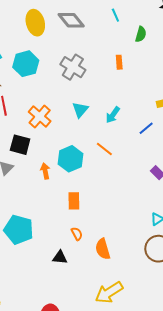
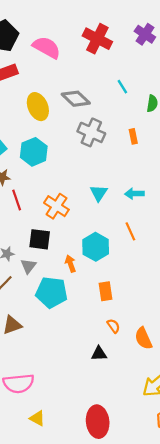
gray cross: (73, 67) -> (91, 132), moved
cyan arrow: (113, 115) -> (134, 194), turned 60
orange line: (104, 149) -> (130, 231), turned 36
cyan pentagon: (19, 230) -> (52, 292), moved

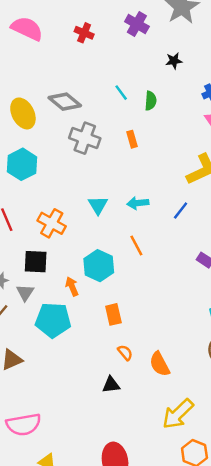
red cross: (97, 39) -> (84, 33), size x0.6
pink semicircle: (47, 47) -> (27, 29), moved
cyan line: (122, 87) -> (121, 93), moved

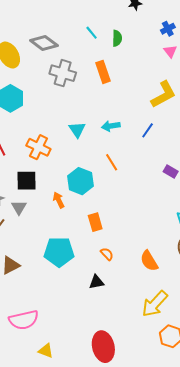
orange rectangle: (132, 139) -> (103, 72), size x1.5
cyan pentagon: (53, 320) -> (59, 252), moved
orange semicircle: (160, 364) -> (149, 261), moved

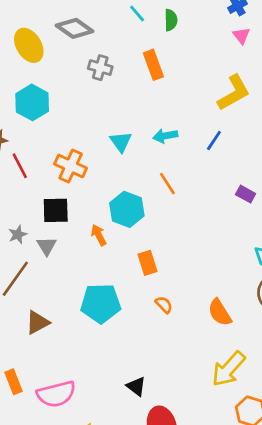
gray cross: (63, 73) -> (100, 68), size x0.7
black triangle: (96, 282) -> (136, 386), moved, turned 49

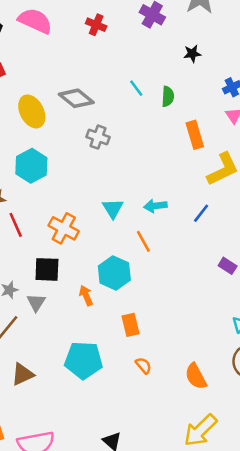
orange rectangle: (153, 65) -> (195, 135), moved
orange line: (167, 184) -> (143, 241), moved

